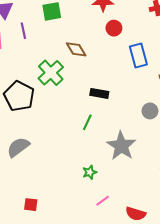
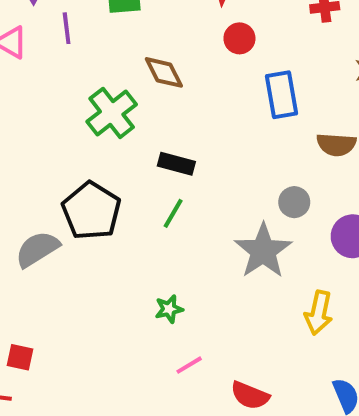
black rectangle: (99, 93) -> (176, 164), moved
black pentagon: (19, 96) -> (91, 211), moved
gray star: (121, 146) -> (263, 251), moved
red square: (31, 205) -> (20, 357), moved

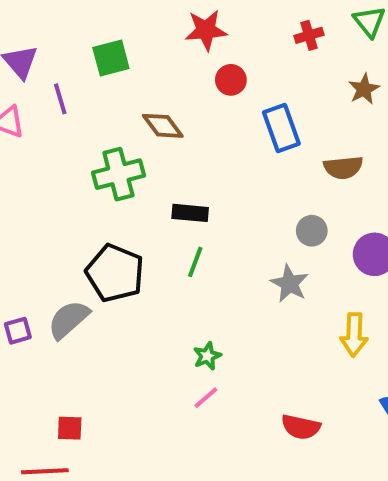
green cross: (112, 113) -> (118, 174), turned 33
gray star: (263, 251) -> (289, 284), size x0.7
pink line: (189, 365) -> (206, 398), moved

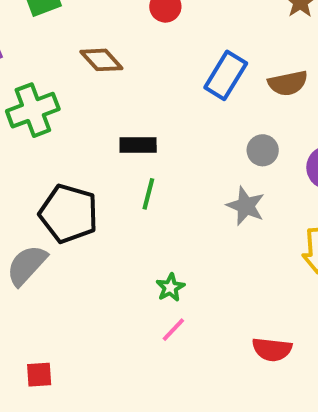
blue rectangle: (281, 128) -> (226, 75), moved, turned 57
green cross: (118, 174) -> (33, 110), moved

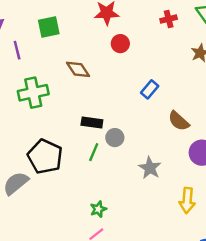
blue rectangle: (226, 75) -> (150, 89), size x0.7
brown semicircle: (288, 83) -> (179, 121), moved, turned 45
gray circle: (263, 150) -> (115, 138), moved

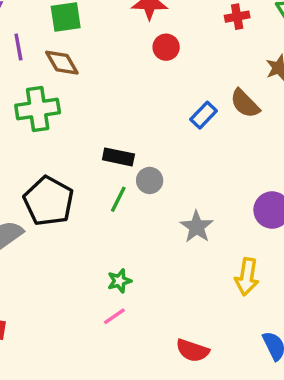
brown diamond: (78, 69) -> (62, 63), moved
brown semicircle: (179, 121) -> (245, 104), moved

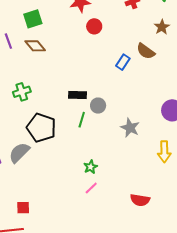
green cross: (38, 109) -> (22, 92), moved, size x0.7

